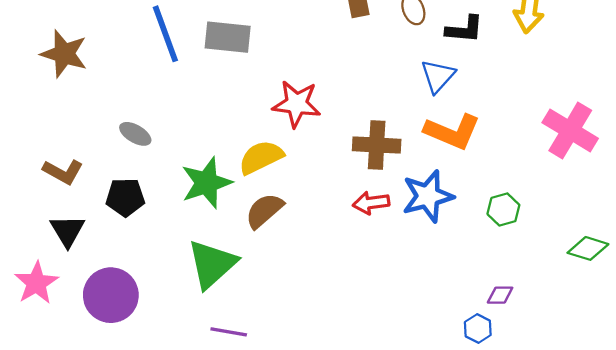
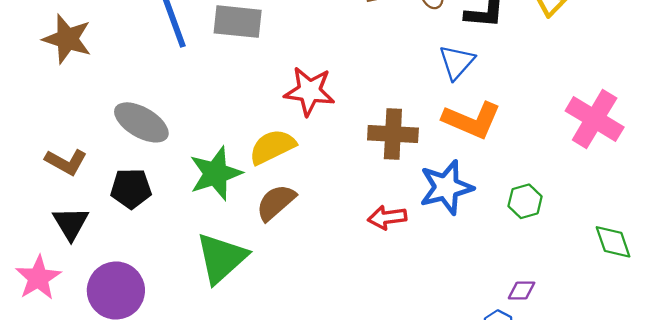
gray ellipse: (135, 134) -> (141, 122), size x1.6
red arrow: (371, 203) -> (387, 217), moved
green diamond: (588, 248) -> (613, 242), turned 54

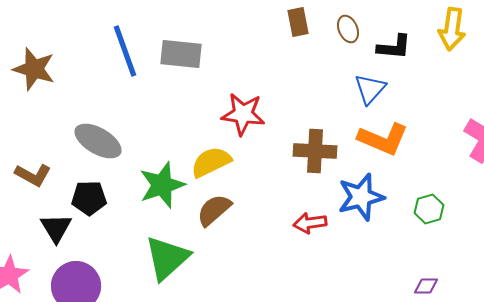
black triangle: (71, 223) -> (56, 228), moved

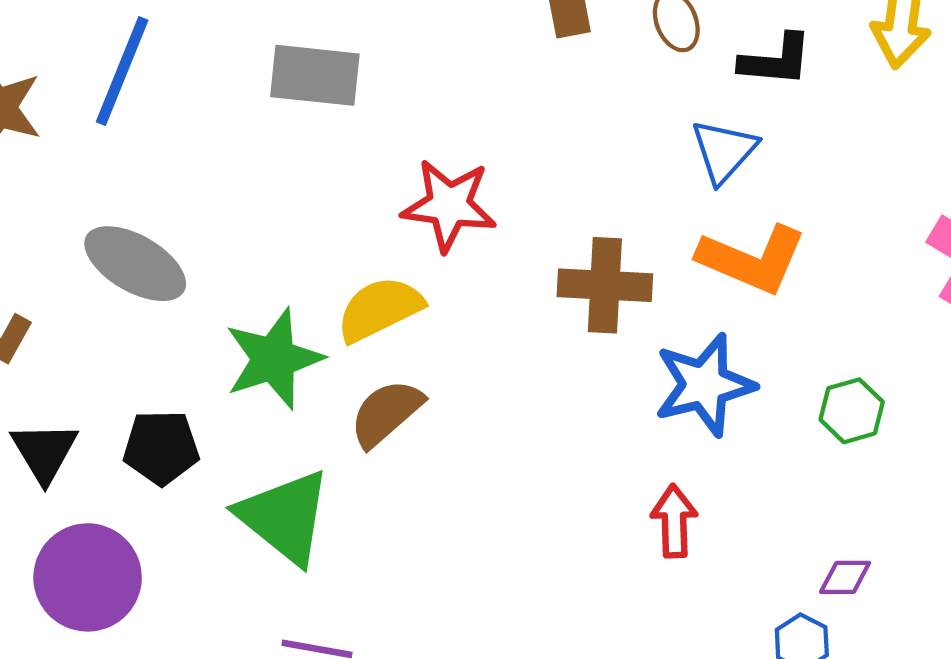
blue line: (125, 51) -> (122, 71), moved, turned 42
black pentagon: (89, 198) -> (161, 448), moved
red arrow: (310, 223) -> (674, 521), moved, turned 96
green triangle: (167, 258) -> (285, 517), turned -39

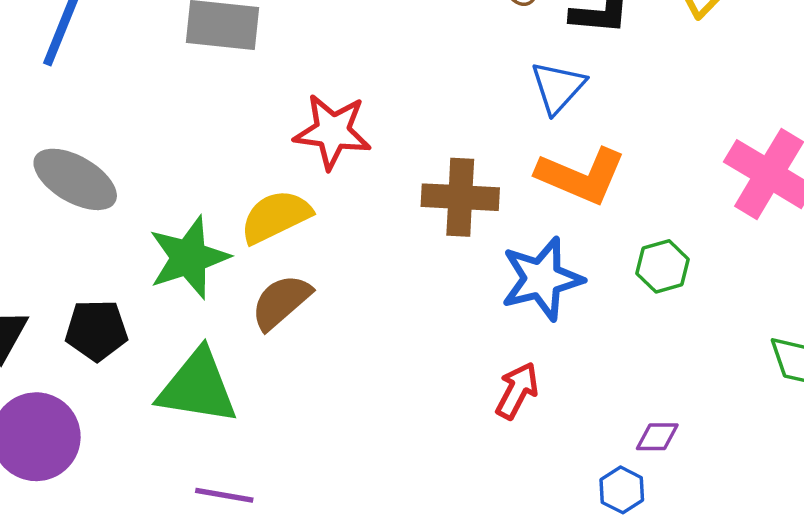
green hexagon: (852, 411) -> (663, 266), moved
green triangle: (285, 517) -> (198, 387), turned -30
red arrow: (674, 521) -> (517, 391), turned 30

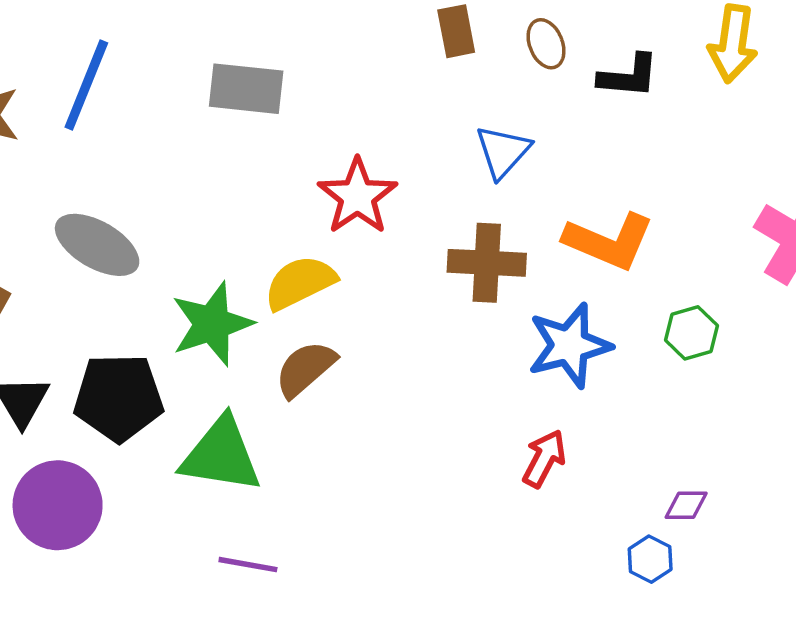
blue triangle: (558, 87) -> (503, 151), moved
red star: (333, 131) -> (357, 196), turned 30
black pentagon: (96, 330) -> (119, 398), size x1.4

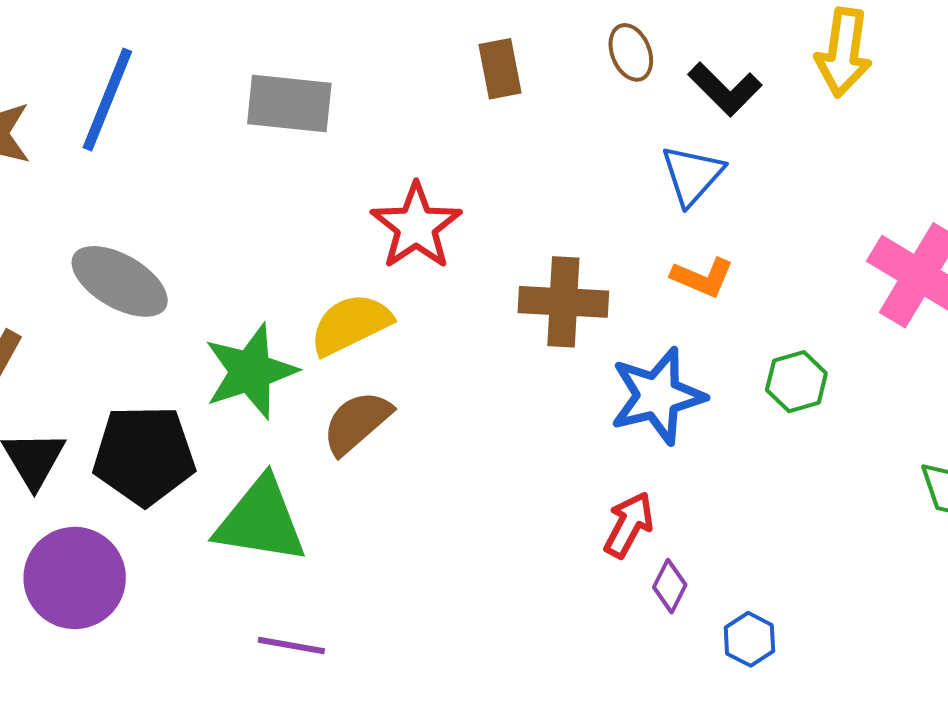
brown rectangle: (456, 31) -> (500, 69), moved
black L-shape: (629, 76) -> (725, 89), turned 40
blue triangle: (503, 151) -> (692, 175), moved
orange L-shape: (609, 241) -> (702, 277), size x0.6
purple diamond: (686, 505) -> (670, 586), moved, turned -63

